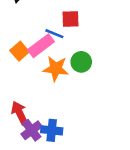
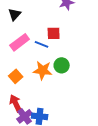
pink rectangle: (41, 46) -> (20, 42), moved
orange square: (20, 51) -> (16, 76), moved

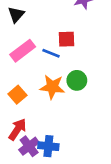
red arrow: (16, 103) -> (17, 129), turned 60

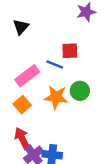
pink rectangle: (23, 51) -> (27, 76), moved
red arrow: (17, 129) -> (22, 138), turned -60

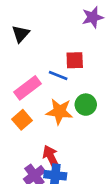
red arrow: (22, 138) -> (51, 157), moved

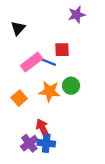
pink rectangle: (28, 88) -> (32, 62), moved

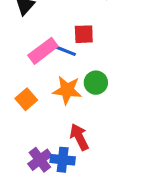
red arrow: (43, 129) -> (79, 137), moved

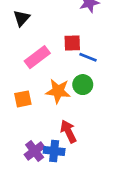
blue line: (66, 51) -> (88, 57), moved
orange square: (26, 99) -> (23, 99), turned 30

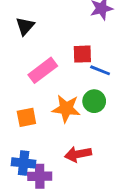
red arrow: (68, 131) -> (78, 154), turned -75
purple cross: (35, 151) -> (40, 176), turned 36
blue cross: (54, 151) -> (24, 163), moved

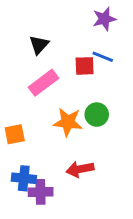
black triangle: (25, 26) -> (39, 45), moved
blue line: (100, 70) -> (103, 57), moved
orange square: (26, 117) -> (15, 134), moved

